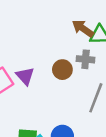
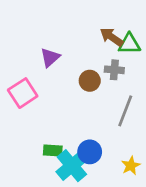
purple triangle: (25, 76) -> (50, 57), moved, turned 30

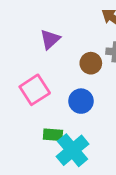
pink square: (23, 93) -> (35, 90), moved
blue circle: (90, 152) -> (81, 101), moved

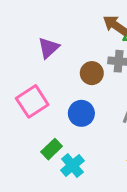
green rectangle: (53, 135) -> (52, 149), turned -48
cyan cross: (73, 150) -> (72, 165), size x0.7

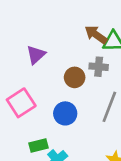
green rectangle: (52, 149) -> (39, 146), turned 30

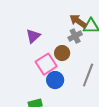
gray cross: (99, 67) -> (75, 36), moved, turned -32
pink square: (21, 103) -> (46, 64), moved

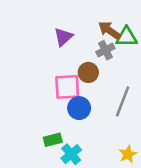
purple triangle: (33, 36) -> (63, 37), moved
pink square: (46, 64) -> (67, 87), turned 30

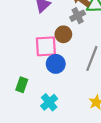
green rectangle: (53, 140) -> (22, 85), moved, turned -56

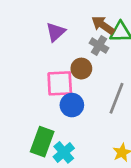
gray cross: (78, 16) -> (99, 46), turned -32
green rectangle: (22, 85) -> (42, 142), moved, size x1.5

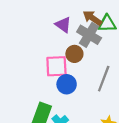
purple triangle: (56, 32) -> (63, 25), moved, turned -42
gray cross: (99, 46) -> (89, 35), size x1.5

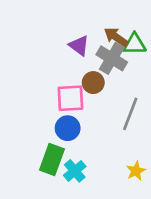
blue circle: (67, 84) -> (68, 128), moved

